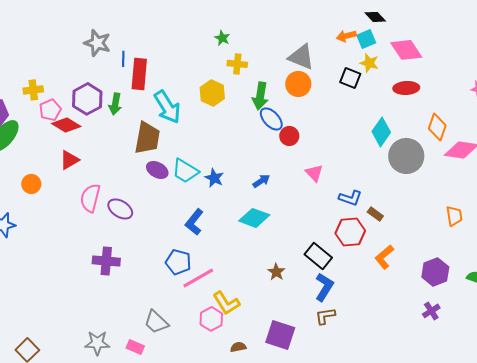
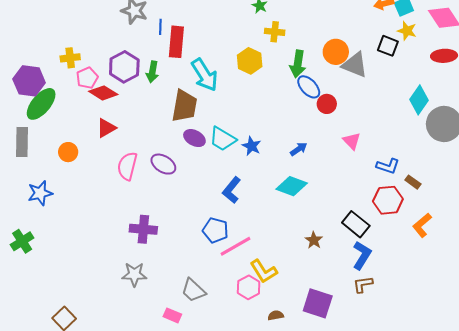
gray triangle: (301, 57) -> (355, 65), moved
purple ellipse: (120, 209) -> (163, 164), moved
gray star: (97, 343) -> (134, 274), moved

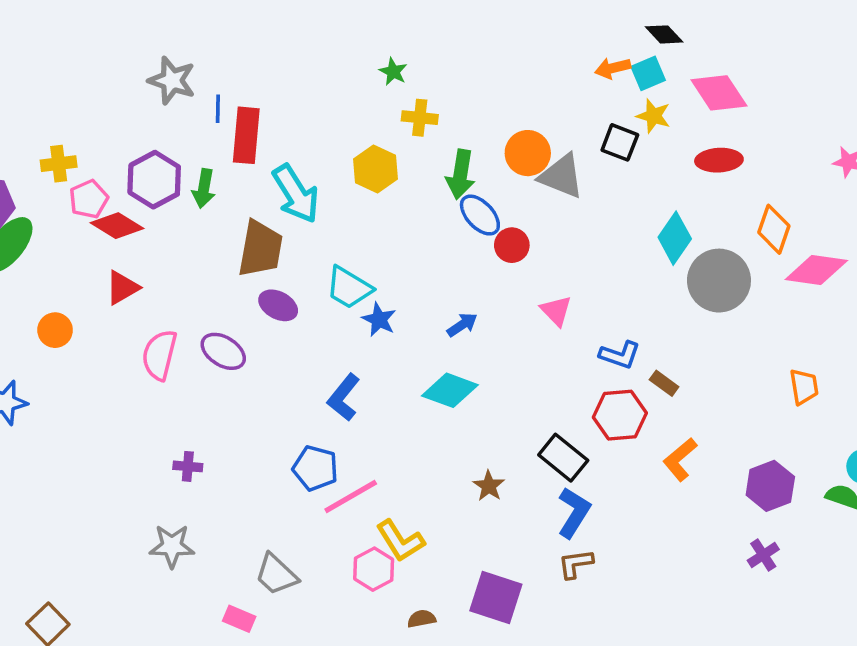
cyan trapezoid: (223, 139) -> (349, 288), moved
purple cross: (143, 229) -> (188, 466), size x0.6

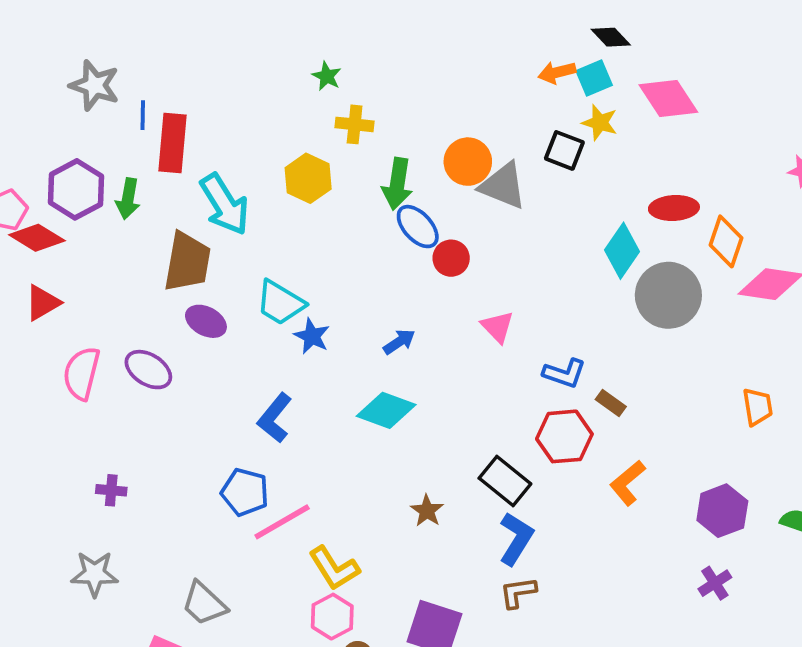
red ellipse: (719, 160) -> (674, 208), moved
pink hexagon: (374, 569) -> (332, 617), moved

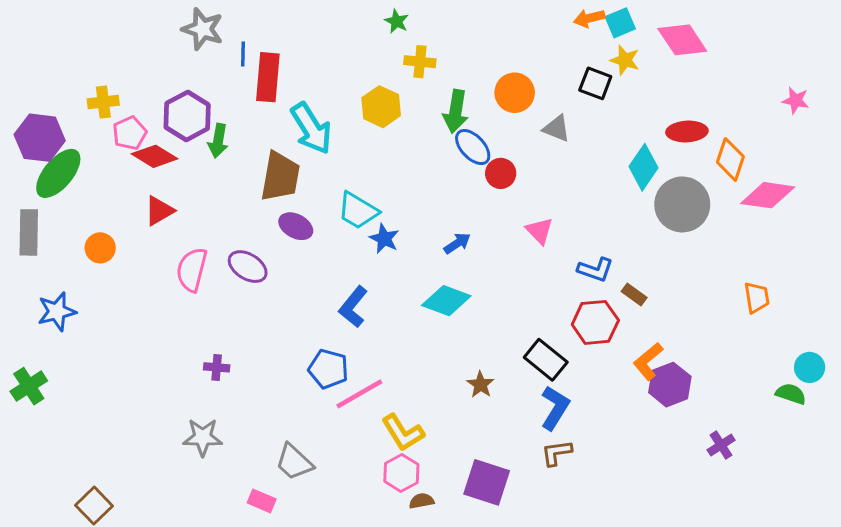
gray triangle: (503, 186) -> (557, 128), moved, size x0.7
green arrow: (128, 199) -> (218, 141), moved
purple hexagon: (722, 511) -> (670, 385), moved

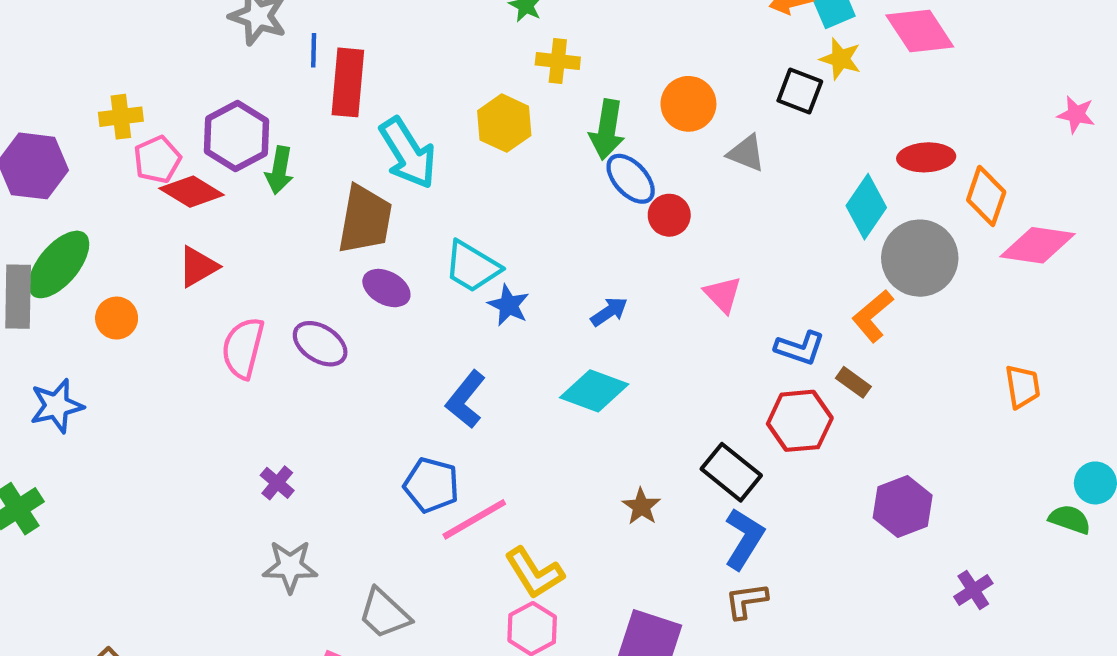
green ellipse: (58, 173) -> (59, 264), moved
orange L-shape: (648, 361) -> (873, 316), moved
purple cross: (217, 367) -> (277, 483), turned 35
gray star: (203, 437) -> (290, 566), moved

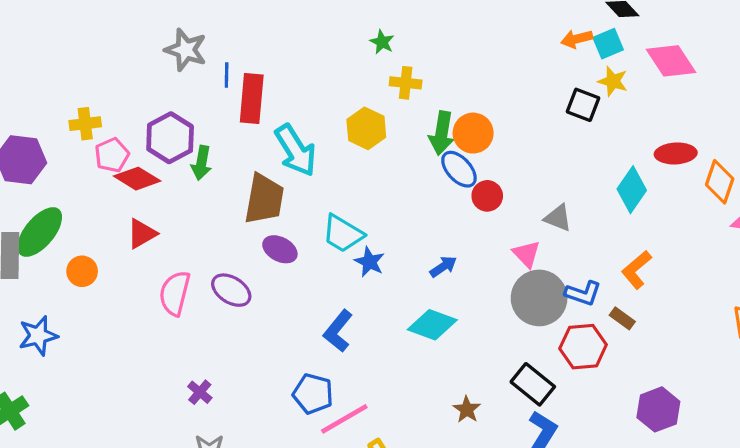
orange circle: (688, 104) -> (473, 133), moved
gray triangle: (746, 153) -> (558, 218), moved
gray circle: (920, 258) -> (539, 298), moved

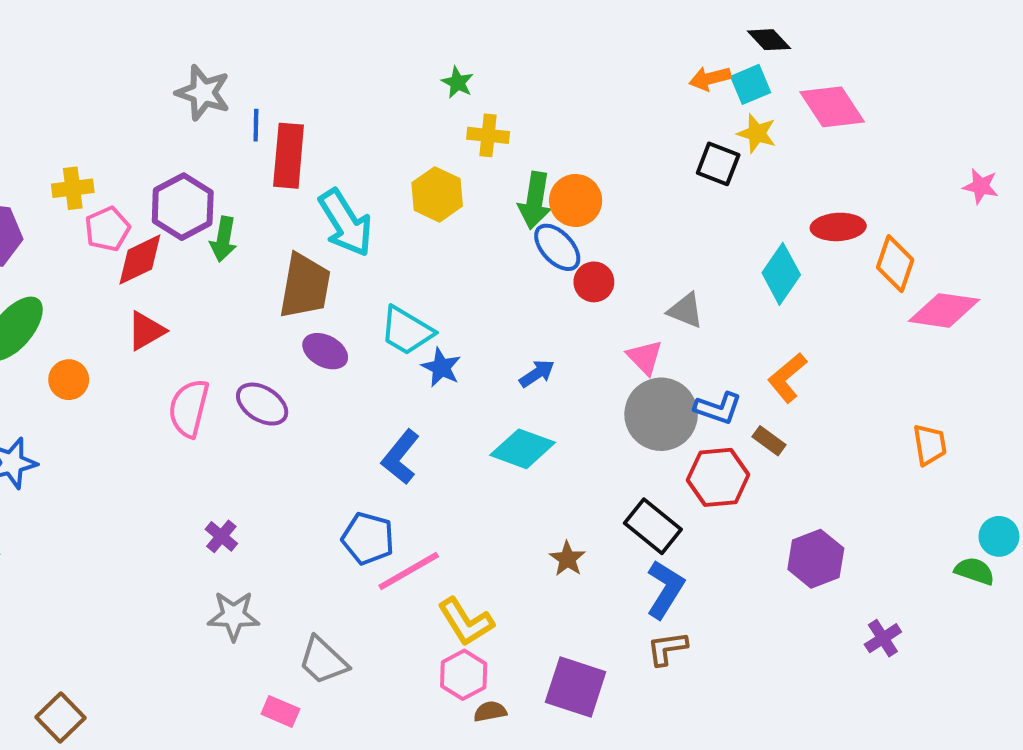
red diamond: (137, 179) -> (140, 260), turned -57

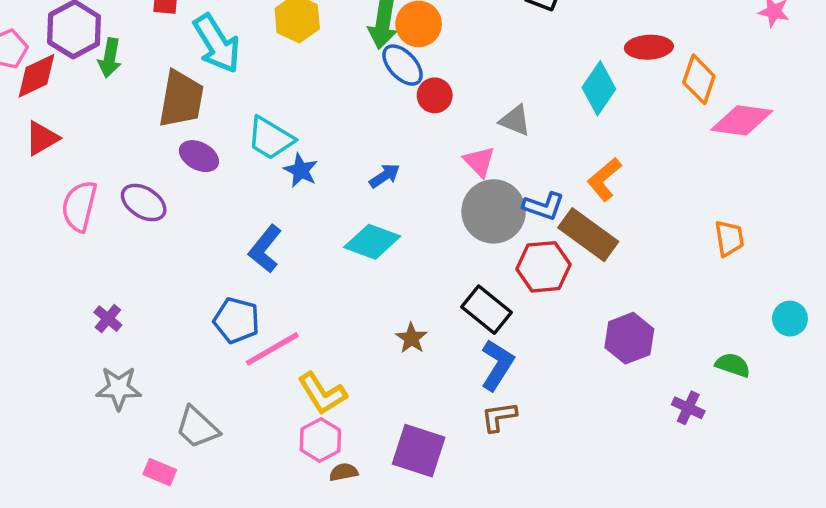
brown rectangle: (769, 441) -> (588, 235), size x2.0
green semicircle: (975, 571) -> (733, 365), moved
purple cross: (883, 638) -> (688, 408), turned -32

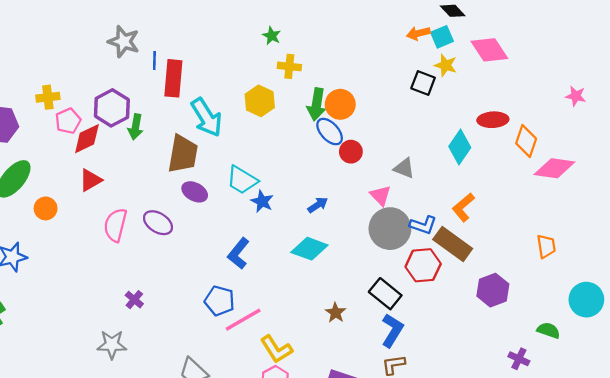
cyan circle: (790, 319) -> (586, 300), size x1.5
purple hexagon: (629, 338) -> (493, 290), moved
gray star: (119, 388) -> (112, 345), moved

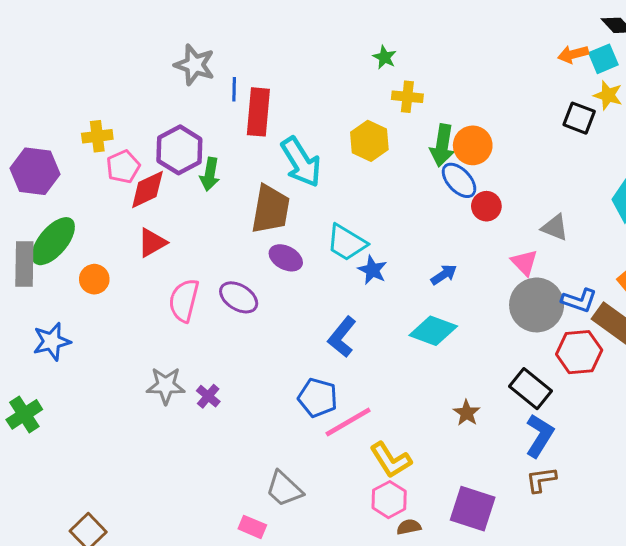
gray star: (112, 345) -> (166, 386), moved

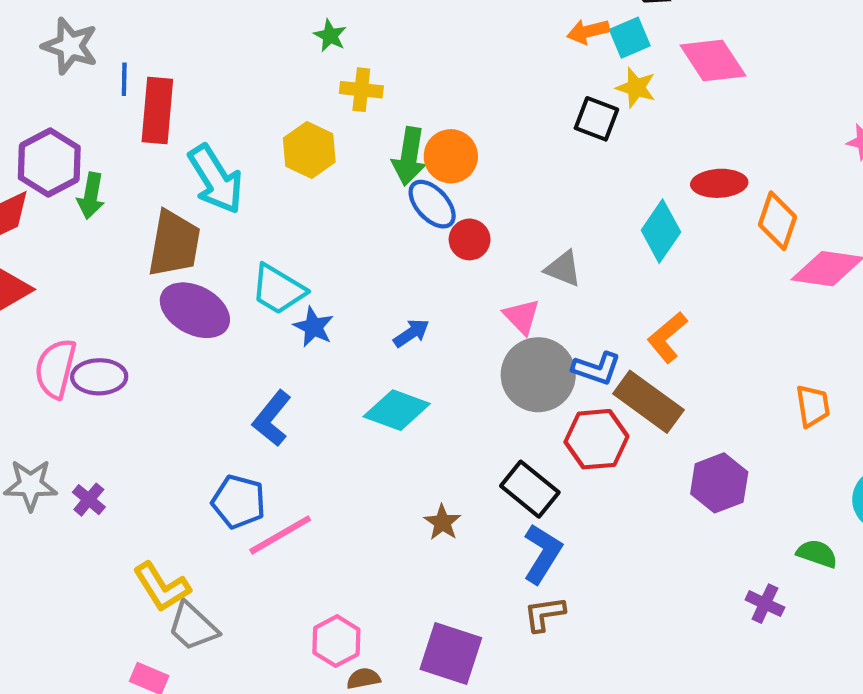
purple ellipse: (286, 258) -> (195, 310), size x1.5
purple ellipse: (239, 297) -> (99, 377), moved, turned -33
yellow L-shape: (391, 460) -> (162, 587), moved

